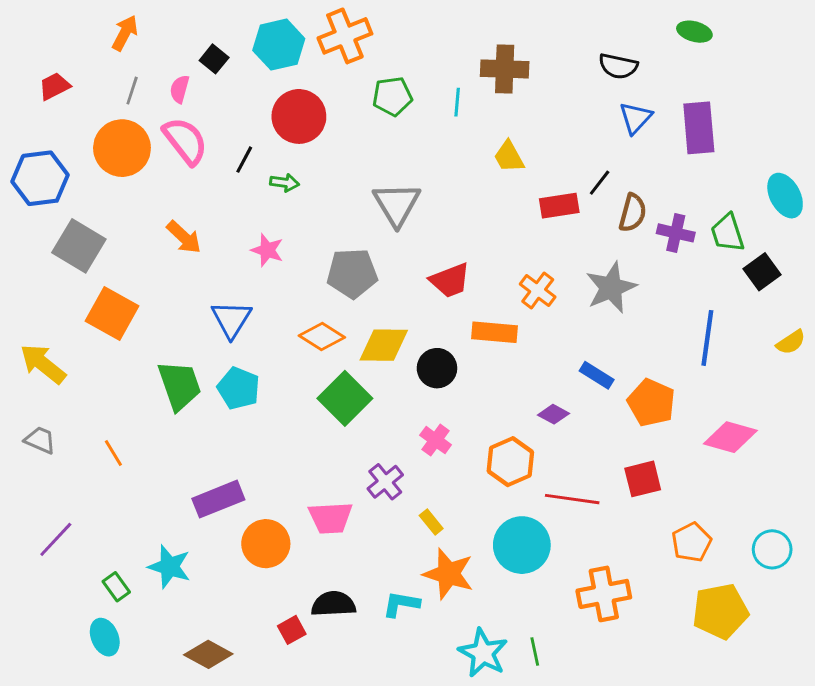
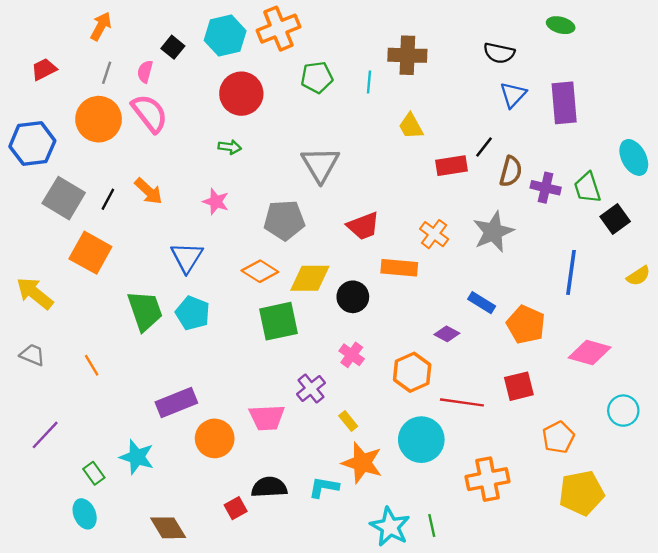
black line: (244, 160) -> (108, 199), moved
green square: (345, 398) -> (278, 321), turned 33
cyan circle: (772, 549) -> (623, 411), moved
brown diamond: (208, 654) -> (168, 528), turned 30

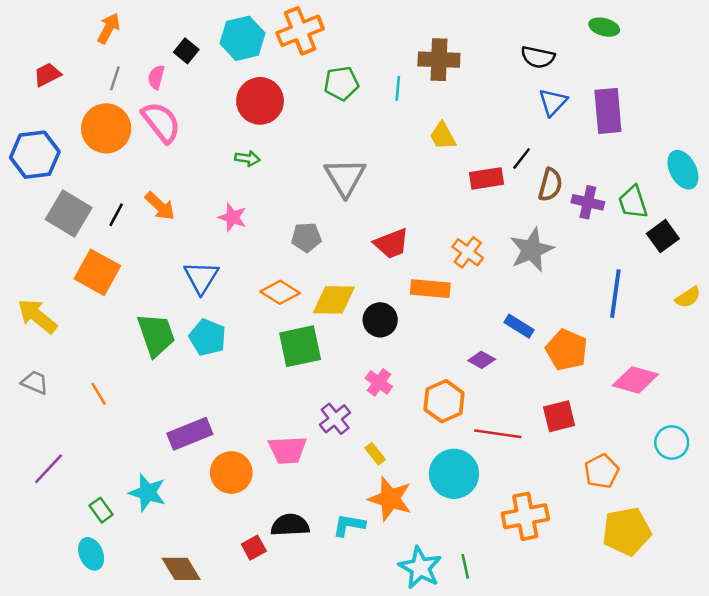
gray pentagon: (284, 220) -> (306, 237), size x0.7

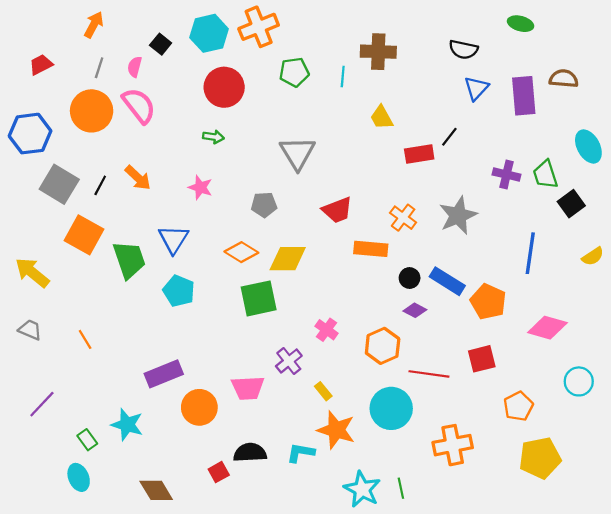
brown semicircle: (550, 185) -> (564, 79), moved, turned -100
black circle: (380, 320) -> (410, 278), moved, size x0.7
blue rectangle: (519, 326) -> (447, 281), size x1.4
green trapezoid: (156, 335) -> (129, 260), moved

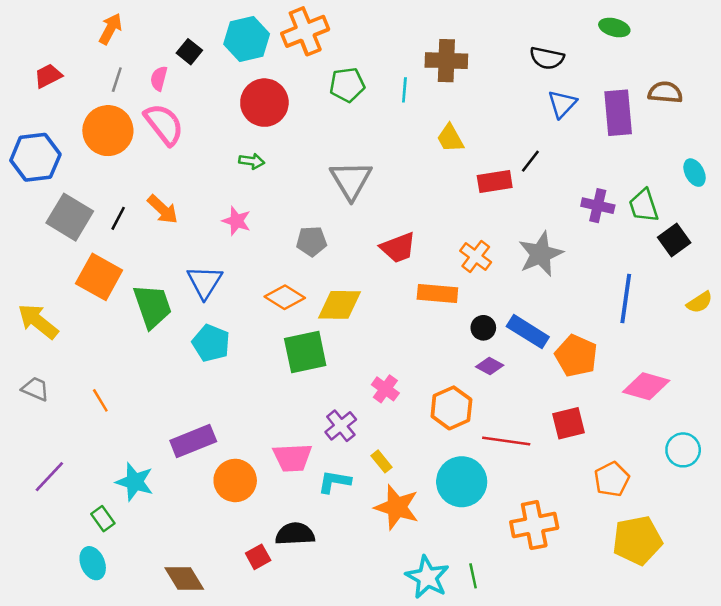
cyan ellipse: (588, 146) -> (695, 173), size x0.7
cyan star: (127, 425) -> (135, 482), moved
cyan L-shape: (301, 453) -> (334, 482), moved

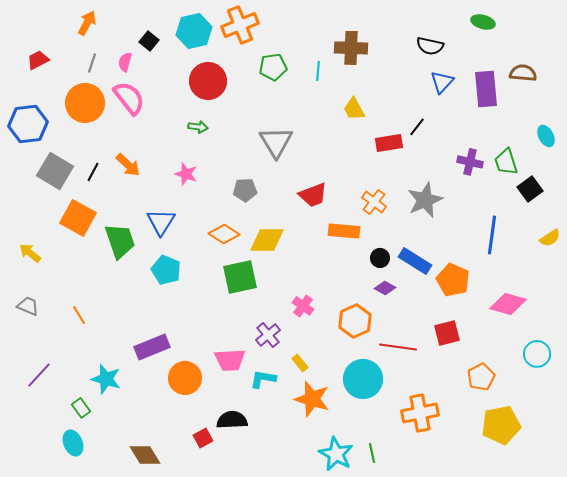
yellow arrow: (38, 321) -> (30, 253), size x0.7

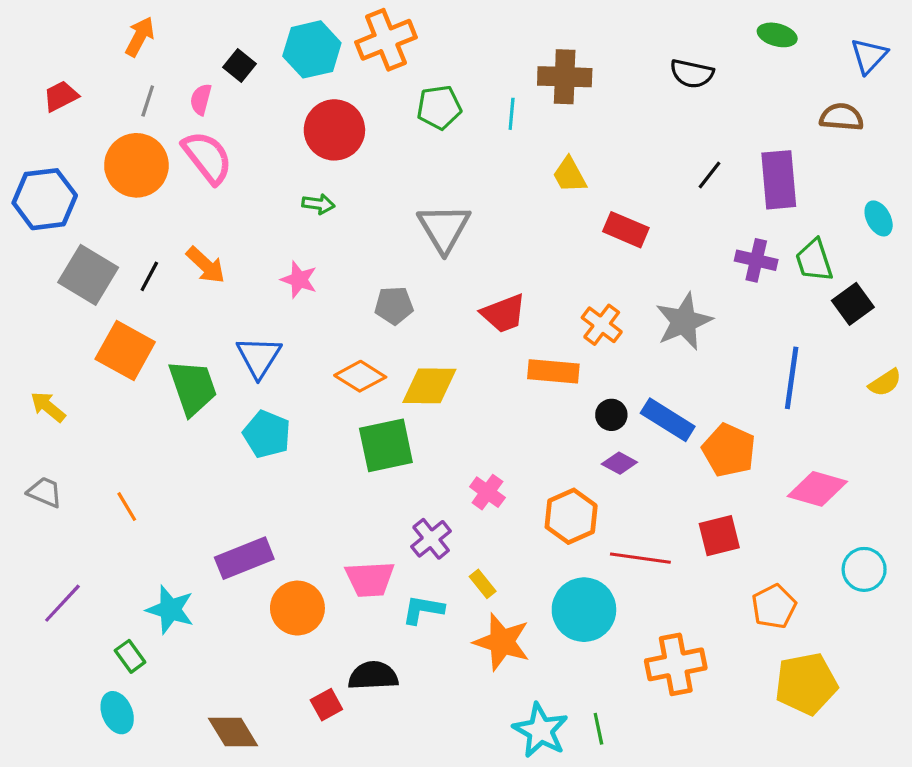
blue triangle: (442, 82) -> (869, 56), moved
purple rectangle: (486, 89) -> (779, 180), moved
black line: (417, 127) -> (710, 175), moved
red rectangle: (389, 143) -> (626, 230), turned 32

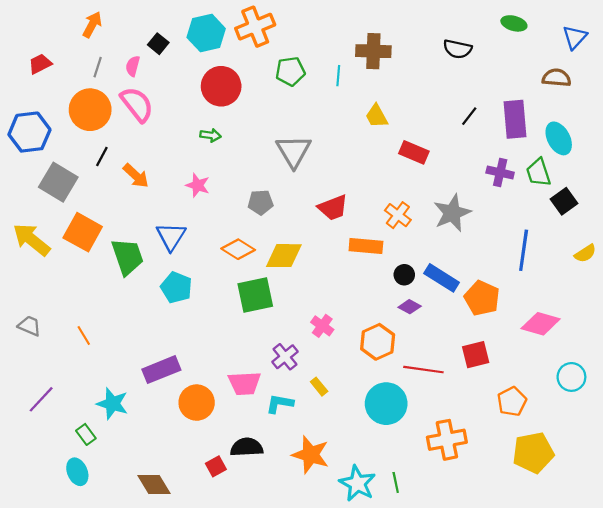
cyan ellipse: (879, 218) -> (559, 138), moved, size x1.4
black line: (149, 276) -> (102, 157), moved
yellow arrow: (48, 407) -> (32, 240), moved, size x1.6
orange star: (502, 642) -> (311, 455), moved

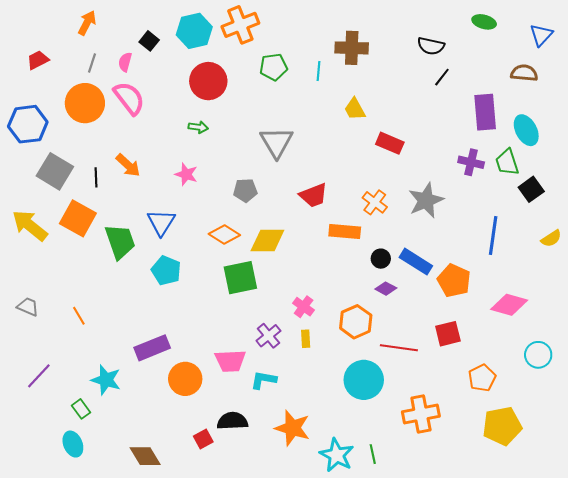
black line: (469, 116) -> (442, 77), moved
black line: (102, 157) -> (96, 177), moved, turned -30
yellow rectangle: (319, 387) -> (306, 339), moved, turned 36

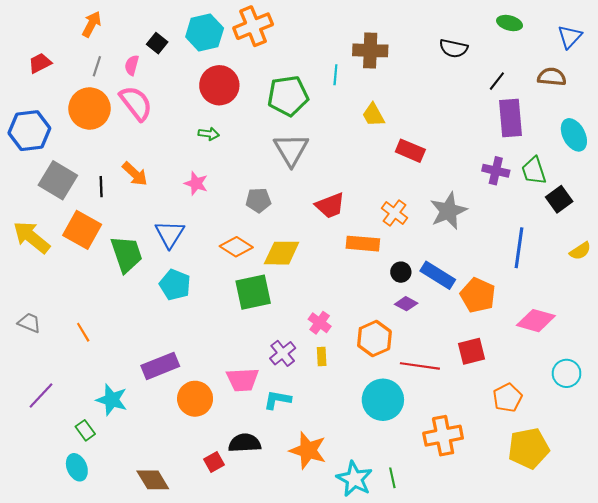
green pentagon: (273, 67) -> (288, 96), moved, size x1.4
black line: (442, 77) -> (497, 81), moved
cyan ellipse: (526, 130) -> (574, 135), moved

